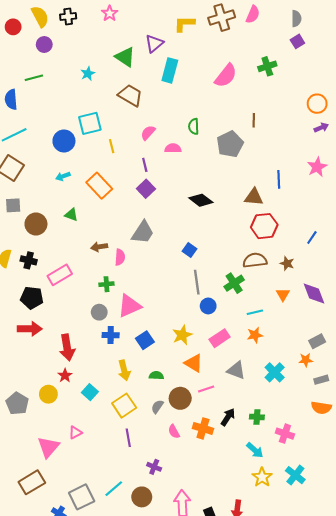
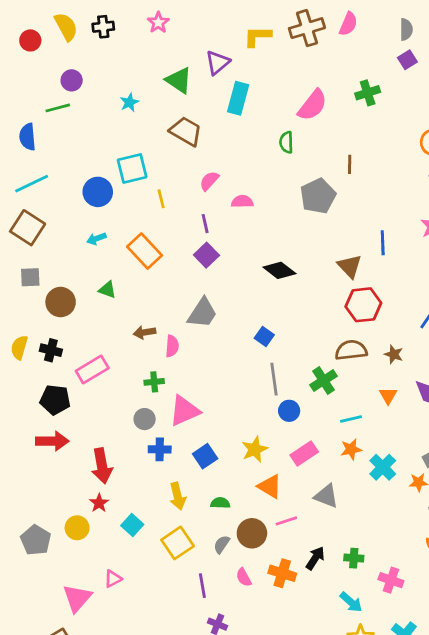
purple circle: (44, 45) -> (72, 80), moved
green semicircle: (194, 126) -> (286, 142), moved
brown triangle: (254, 197) -> (350, 266), turned 42
cyan cross: (275, 372) -> (383, 467), moved
purple line: (128, 438) -> (202, 586), moved

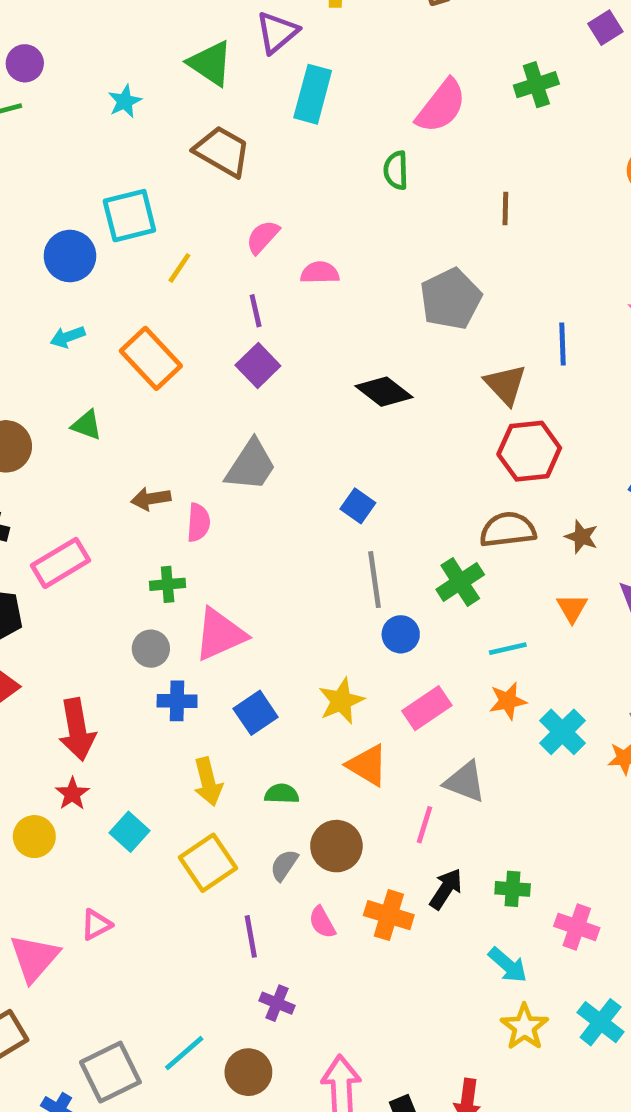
gray pentagon: (318, 196) -> (451, 299), moved
yellow line: (161, 199) -> (179, 268), turned 48
pink line: (286, 521) -> (424, 825), moved, turned -55

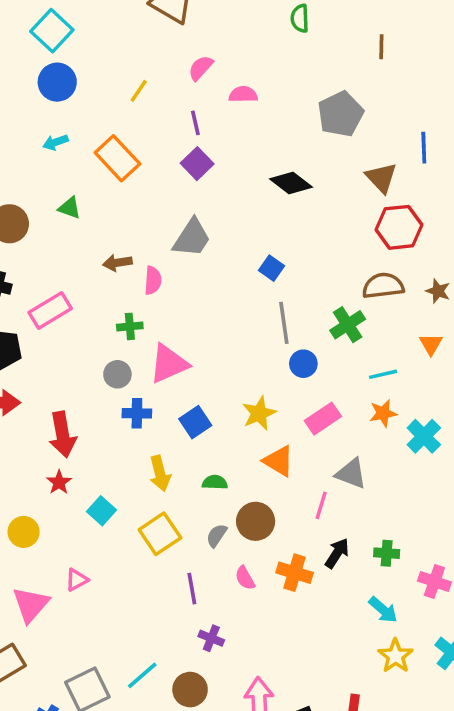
cyan square: (129, 216) -> (52, 31), moved, turned -33
yellow circle: (34, 837) -> (24, 532), moved

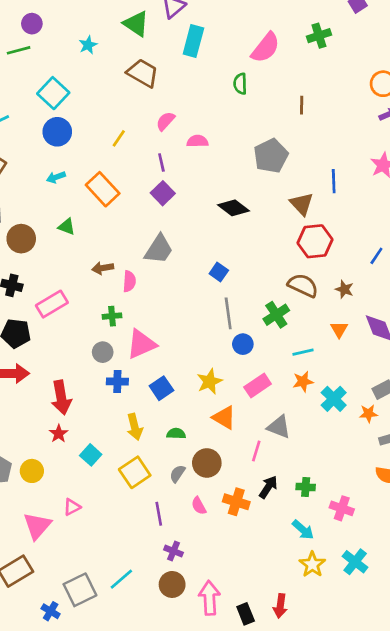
brown semicircle: (383, 286) -> (303, 285), turned 32
brown circle: (190, 690) -> (172, 584), moved

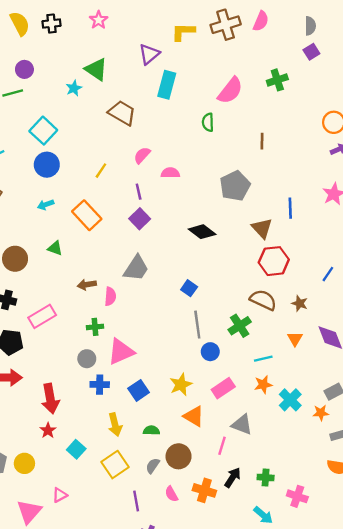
green triangle: (136, 24) -> (96, 69), moved

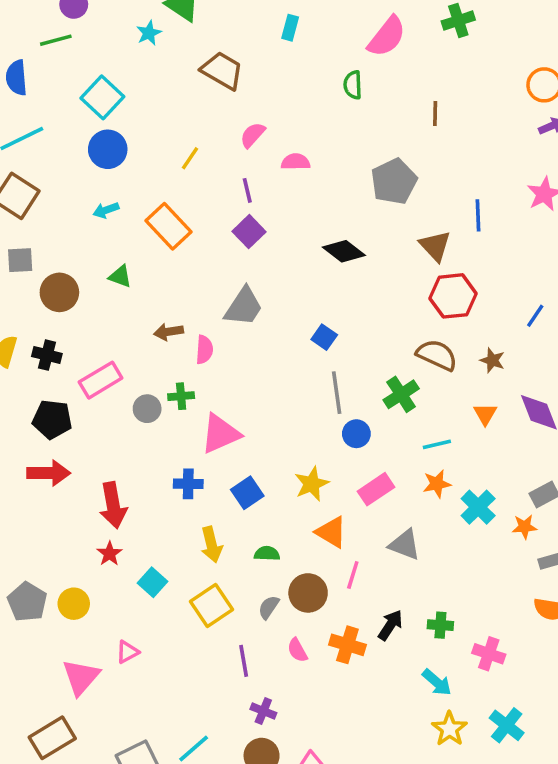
cyan rectangle: (167, 85) -> (290, 28), size x0.6
gray circle: (87, 359) -> (147, 409), moved
pink line: (222, 446) -> (353, 575), moved

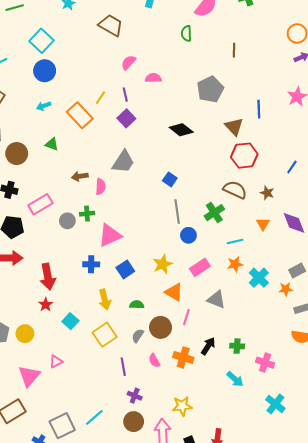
yellow line: (190, 158) -> (100, 98), moved
yellow star: (449, 729) -> (182, 406), moved, turned 30

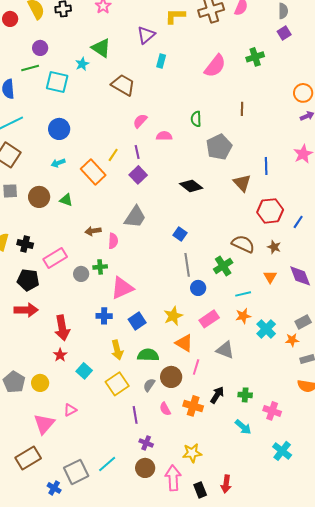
green semicircle: (186, 33) -> (196, 119), moved
cyan square: (41, 41) -> (57, 82), moved, turned -30
brown circle: (17, 154) -> (39, 197), moved
red hexagon: (244, 156) -> (270, 211), moved
green semicircle: (137, 305) -> (148, 355), size x1.5

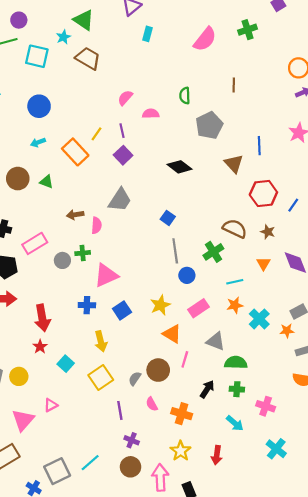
brown trapezoid: (123, 85) -> (88, 58), moved
green semicircle: (148, 355) -> (236, 363), moved
orange cross: (193, 406) -> (182, 414), moved
yellow star: (192, 453) -> (181, 451), turned -30
red arrow: (226, 484) -> (217, 455), moved

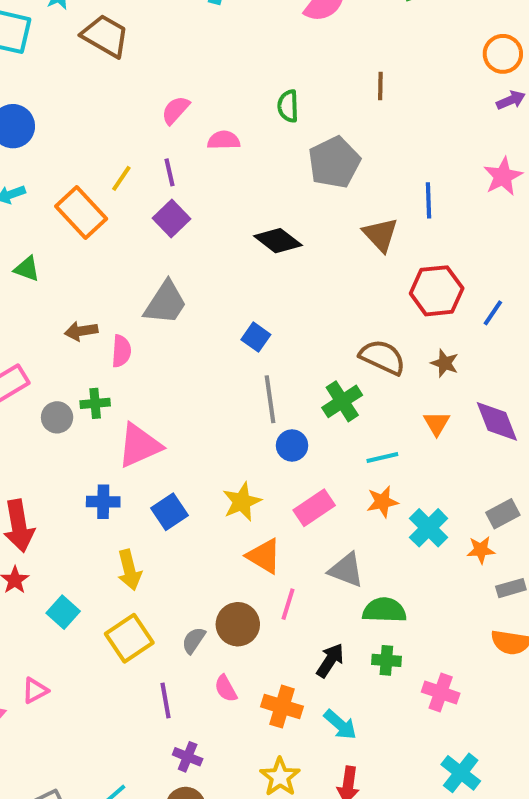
cyan arrow: (235, 423) -> (340, 725), moved

